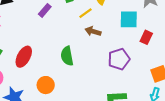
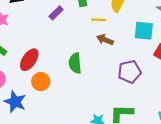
yellow line: (86, 13) -> (99, 20), turned 32
orange circle: (46, 85) -> (41, 82), moved

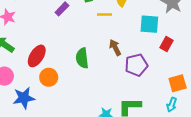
brown arrow: (105, 40) -> (115, 47), moved, turned 42
blue star: (15, 102) -> (24, 98), turned -30

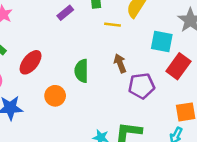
red rectangle: (166, 44) -> (178, 66), size x1.5
orange circle: (49, 77) -> (55, 96), moved

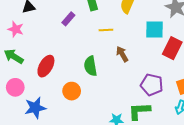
yellow line: (112, 25) -> (106, 30), moved
purple pentagon: (142, 86) -> (152, 85), moved, turned 30

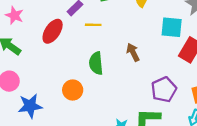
yellow line: (106, 30) -> (93, 25), moved
red ellipse: (46, 66) -> (53, 31), moved
purple pentagon: (152, 85) -> (164, 90), turned 30

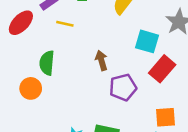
green semicircle: (96, 63) -> (47, 63), moved
purple pentagon: (164, 90) -> (123, 87), moved

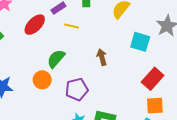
green semicircle: (47, 63) -> (56, 59), turned 36
red rectangle: (162, 69) -> (153, 79), moved
purple pentagon: (123, 87) -> (77, 89), moved

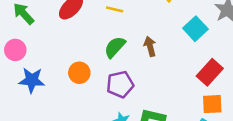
cyan square: (140, 42) -> (195, 29), turned 30
green semicircle: (56, 59) -> (115, 47), moved

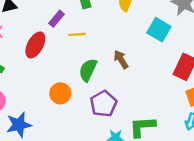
orange circle: (79, 73) -> (60, 93), moved

